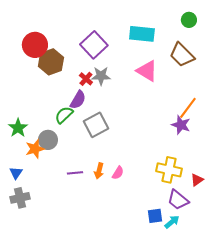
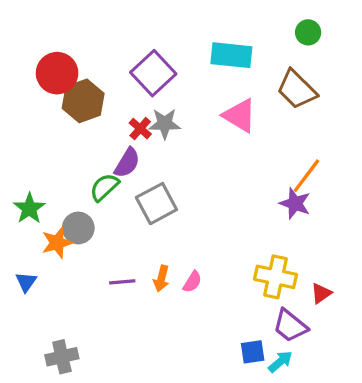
gray cross: (20, 198) -> (62, 357), moved

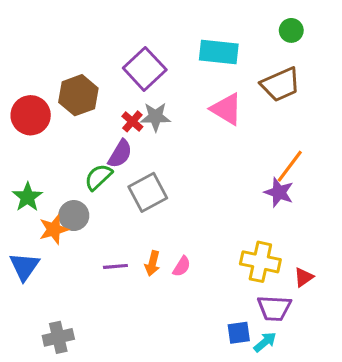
red circle: (57, 73) -> (31, 115), moved
brown trapezoid: (297, 89) -> (280, 84), turned -69
blue triangle: (26, 282) -> (24, 266), size x1.5
purple trapezoid: (290, 326) -> (274, 308), turned -36

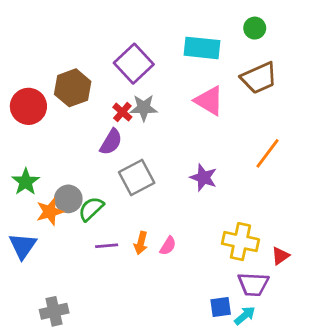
green circle: (291, 30) -> (255, 28), moved
green semicircle: (98, 177) -> (91, 209), moved
purple star: (279, 192) -> (203, 178), moved

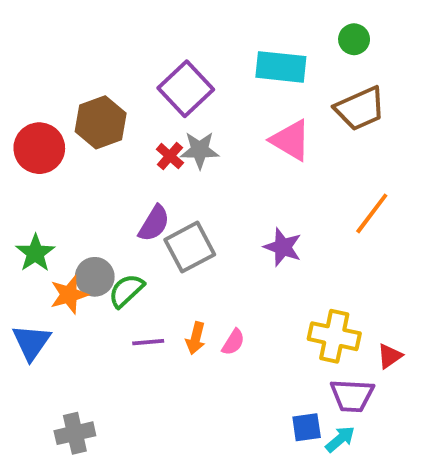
purple semicircle: (111, 142) -> (154, 223), moved

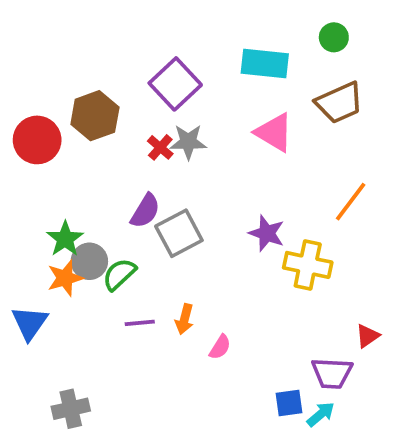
green star: (35, 253) -> (65, 239), moved
yellow cross: (334, 336) -> (308, 265), moved
pink semicircle: (233, 342) -> (220, 347), moved

